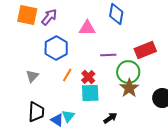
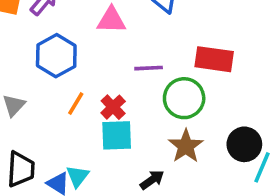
red rectangle: (145, 50) -> (214, 59), turned 30
brown star: (129, 88) -> (186, 146), moved

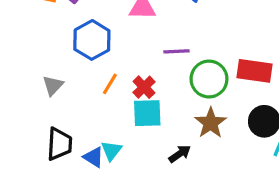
red rectangle: (214, 59) -> (255, 71), moved

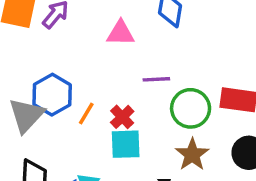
blue hexagon: (92, 40) -> (52, 95), moved
gray triangle: (53, 86) -> (26, 115), size x1.6

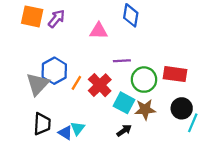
red cross: (122, 117) -> (100, 85), size x1.5
cyan square: (126, 144) -> (124, 103), moved, turned 30
brown star: (192, 154) -> (145, 109), turned 30

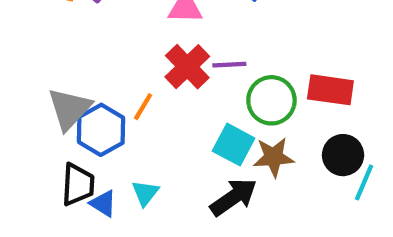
blue hexagon: (54, 71) -> (101, 130), moved
red cross: (100, 85) -> (187, 67), moved
black arrow: (124, 131) -> (234, 197), size x1.6
blue triangle: (65, 133) -> (103, 203), moved

